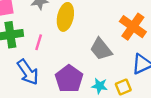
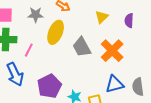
gray trapezoid: (101, 49) -> (82, 47), moved

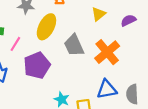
purple semicircle: (129, 21) -> (128, 20), turned 56
purple pentagon: (49, 86) -> (37, 65), moved

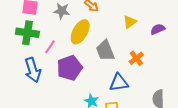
orange cross: (107, 52) -> (136, 58), size x0.6
blue triangle: (107, 89) -> (119, 83), moved

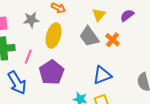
gray trapezoid: (105, 51) -> (89, 37), moved
orange cross: (136, 58) -> (113, 40), moved

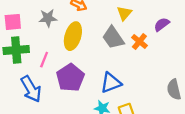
purple semicircle: (127, 15) -> (162, 24), moved
blue triangle: (102, 75) -> (111, 83), moved

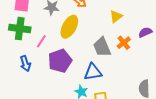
gray trapezoid: (113, 38) -> (102, 47), moved
blue arrow: (31, 89) -> (25, 64), size x0.7

